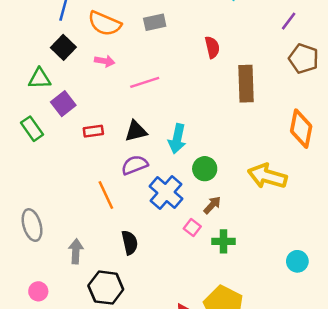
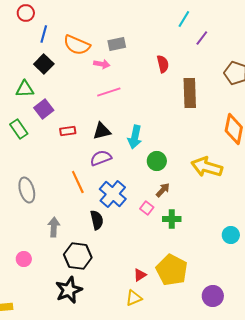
purple line: (289, 21) -> (202, 38), moved
pink arrow: (105, 61) -> (102, 64), moved
blue cross: (166, 192) -> (113, 194), moved
gray ellipse: (32, 225) -> (27, 190), moved

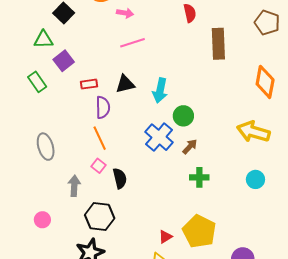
purple semicircle: (101, 158) -> (103, 107), moved, turned 110
yellow arrow: (207, 167) -> (253, 132), moved
blue cross: (113, 194) -> (159, 137), moved
pink square: (147, 208) -> (99, 166), moved
cyan circle: (231, 235) -> (255, 179), moved

